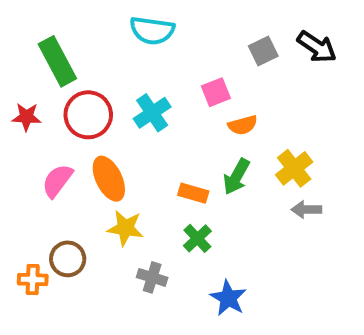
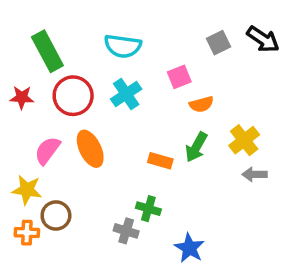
cyan semicircle: (152, 30) -> (123, 46), moved
yellow star: (125, 228) -> (27, 190), moved
green cross: (197, 238) -> (148, 209), moved, turned -30

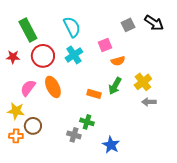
cyan semicircle: (123, 46) -> (72, 27), turned -125

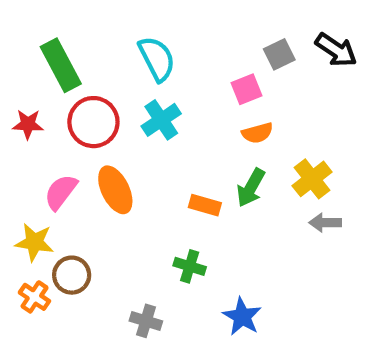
pink square: (105, 45) -> (246, 89), moved
gray cross: (74, 135) -> (146, 321), moved
orange cross: (16, 136) -> (34, 297), turned 32

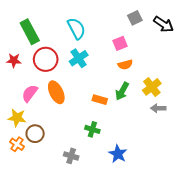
gray square: (279, 54) -> (135, 18), moved

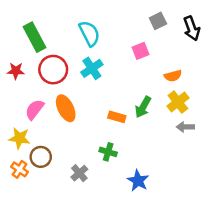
black arrow: (164, 24) -> (192, 28), turned 36
orange semicircle: (125, 65) -> (173, 76), moved
gray cross: (71, 156) -> (79, 173), moved, turned 32

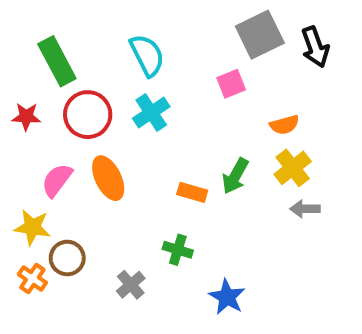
gray square: (158, 21) -> (260, 35), size x1.6

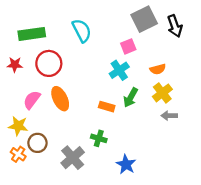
green rectangle: (57, 61) -> (32, 34), turned -70
cyan cross: (151, 113) -> (119, 70), moved
gray cross: (131, 285) -> (73, 158), size x1.5

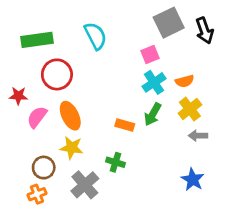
red star: (15, 65) -> (18, 96), moved
cyan cross: (119, 70) -> (154, 82), moved
yellow star: (18, 126) -> (72, 148), moved
orange cross: (18, 154) -> (37, 194), moved, turned 35
blue star: (126, 164) -> (193, 180), moved

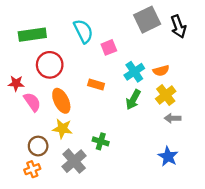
pink square: (150, 55) -> (109, 47), moved
pink semicircle: (37, 117) -> (32, 102), turned 108
orange rectangle: (125, 125) -> (96, 85), moved

